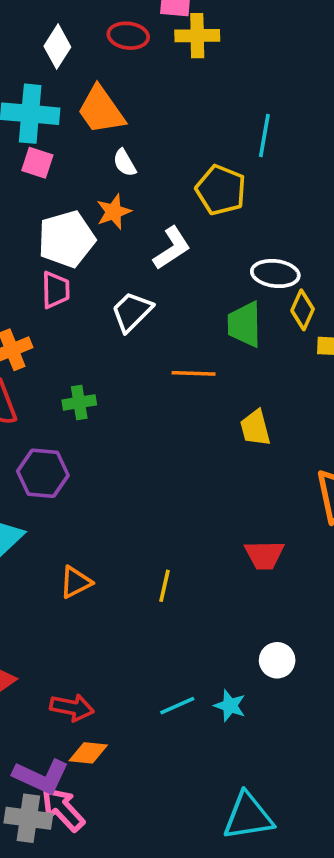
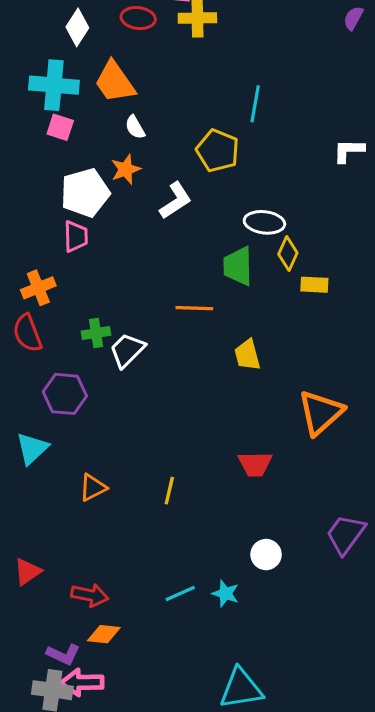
white trapezoid: (132, 312) -> (127, 350), moved
purple L-shape: (41, 776) -> (63, 654), size x0.7
pink arrow: (63, 809) -> (82, 682), turned -48

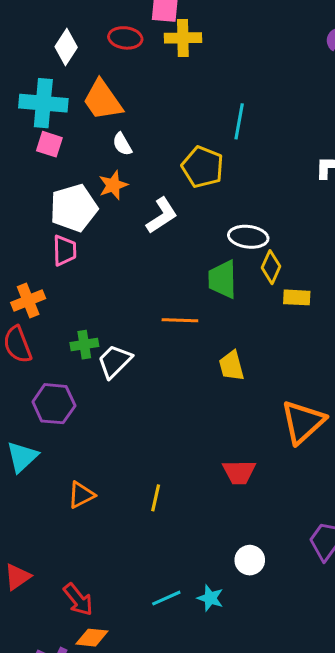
red arrow: (90, 595) -> (78, 600), turned 40

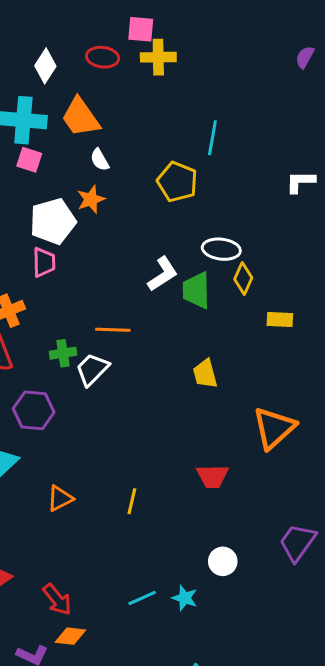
white L-shape: (162, 216) -> (163, 274), moved
yellow rectangle: (297, 297) -> (280, 320), moved
orange line: (180, 320) -> (113, 330), moved

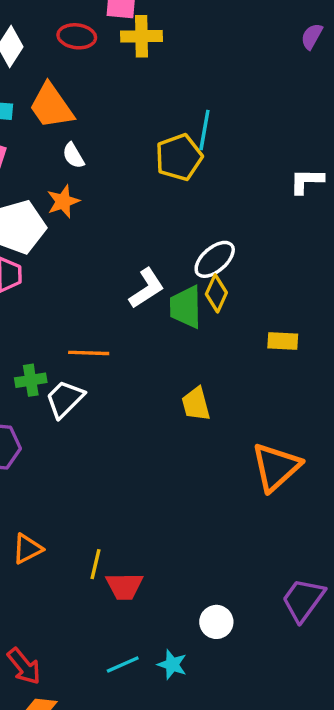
yellow pentagon: (177, 182) -> (179, 157), moved, turned 30
white ellipse: (221, 249) -> (215, 259), turned -48
yellow diamond: (243, 278) -> (216, 293), moved
red trapezoid: (212, 476) -> (124, 586), moved
yellow line: (132, 501) -> (95, 564), moved

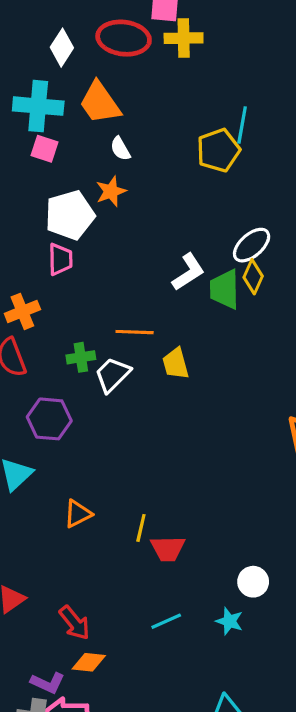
red ellipse: (77, 36) -> (124, 38), size x1.5
yellow trapezoid: (196, 404) -> (176, 364), moved
cyan star: (172, 665) -> (229, 621), moved

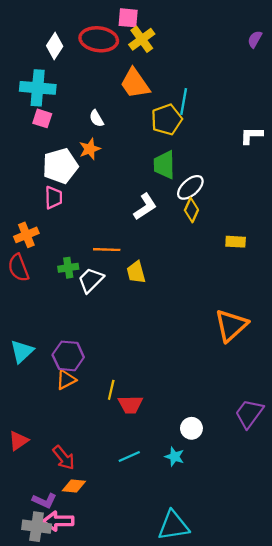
yellow cross: (184, 38) -> (142, 39), turned -35
orange trapezoid: (100, 103) -> (135, 83), moved
green trapezoid: (225, 289) -> (164, 165), moved
purple hexagon: (49, 419) -> (68, 356), moved

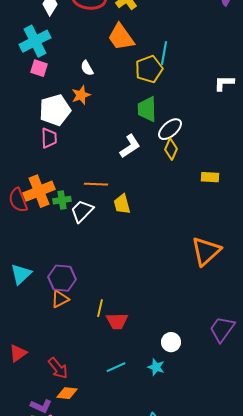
cyan cross: (38, 88) -> (35, 41), turned -32
orange cross: (26, 235) -> (39, 191), moved, size x1.4

